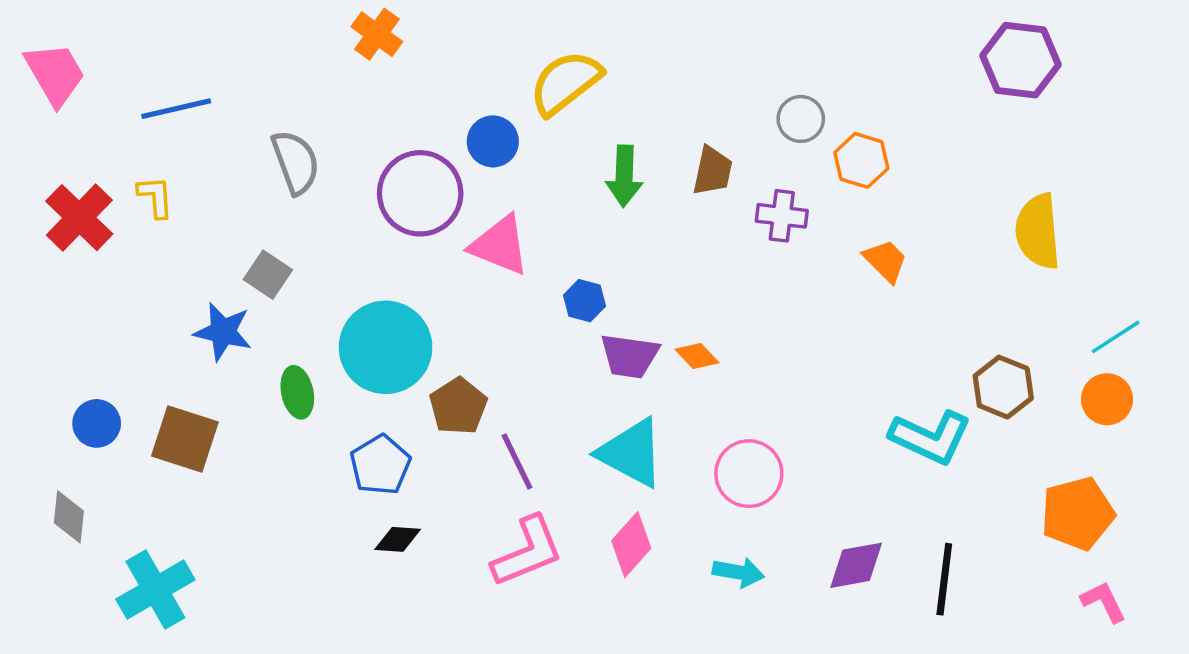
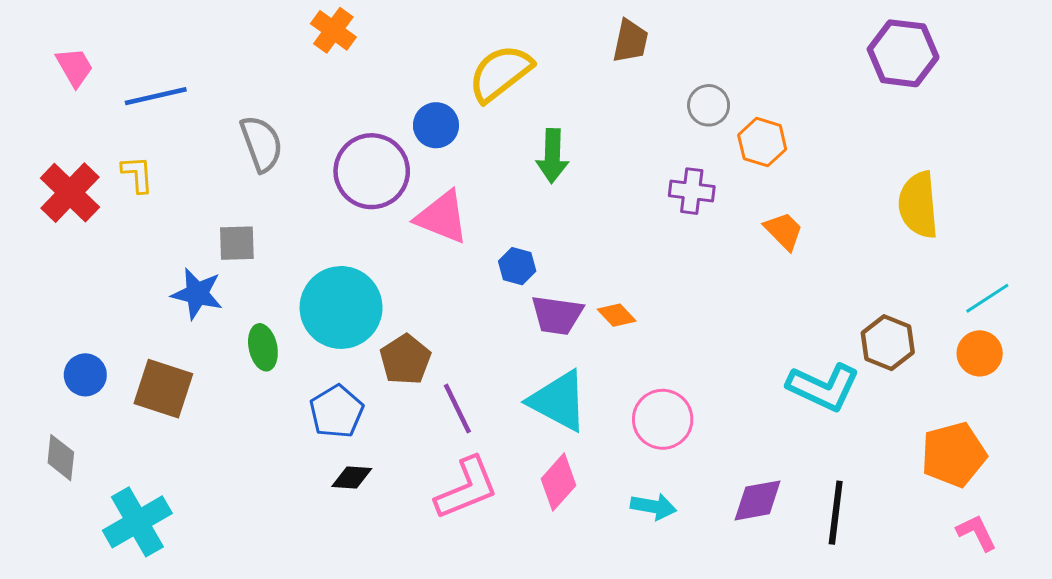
pink trapezoid: (55, 74) -> (75, 67), moved, size x0.7
brown trapezoid: (713, 171) -> (630, 41), moved
gray square: (268, 275) -> (237, 243), turned -36

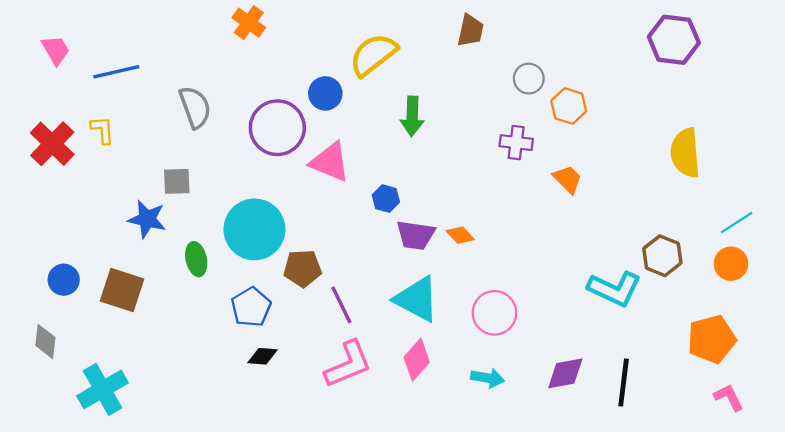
orange trapezoid: (784, 231) -> (568, 179), moved
brown pentagon: (405, 360) -> (302, 268), turned 30

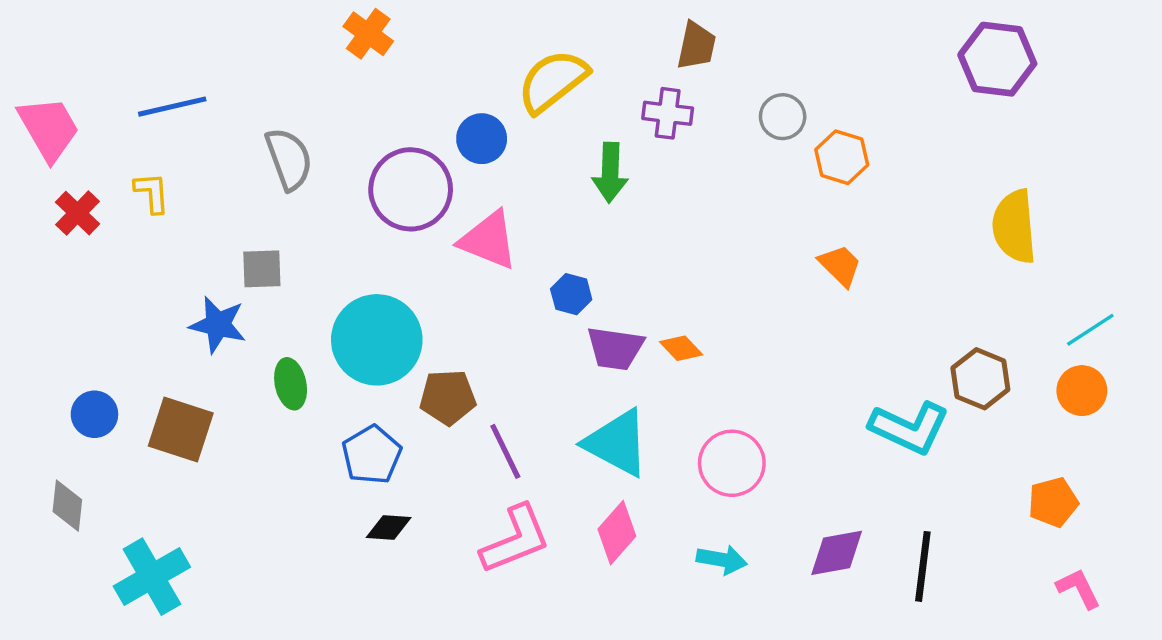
pink trapezoid: (56, 50) -> (49, 128), moved, size x1.5
purple cross: (516, 143) -> (668, 113), moved
red cross: (52, 144) -> (78, 213), size x0.7
orange pentagon: (712, 339) -> (1053, 502), size x0.7

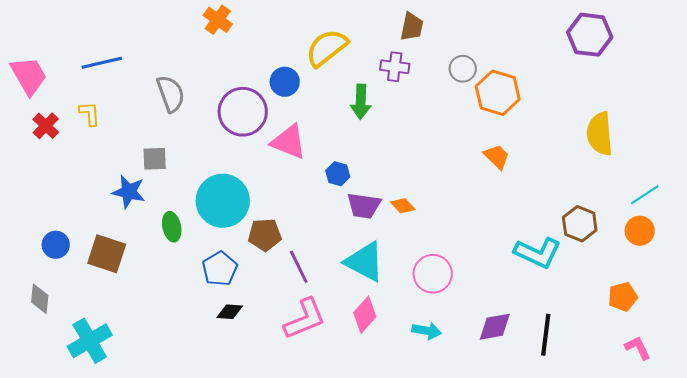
orange hexagon: (842, 157) -> (498, 93), size x1.4

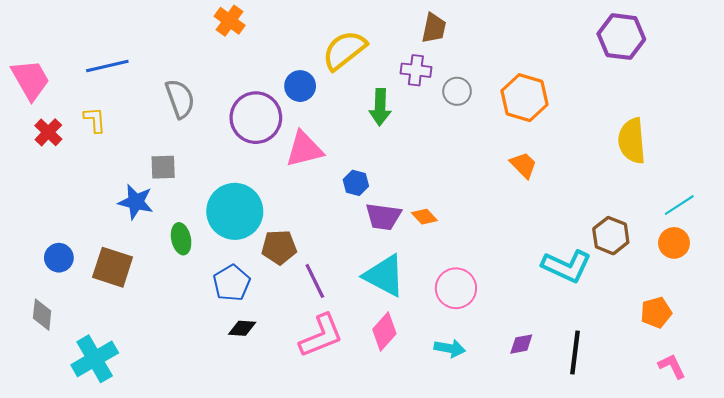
gray circle: (463, 69) -> (457, 91), moved
pink triangle: (289, 142) -> (304, 149), turned -36
purple diamond: (495, 327) -> (521, 344), size x0.7

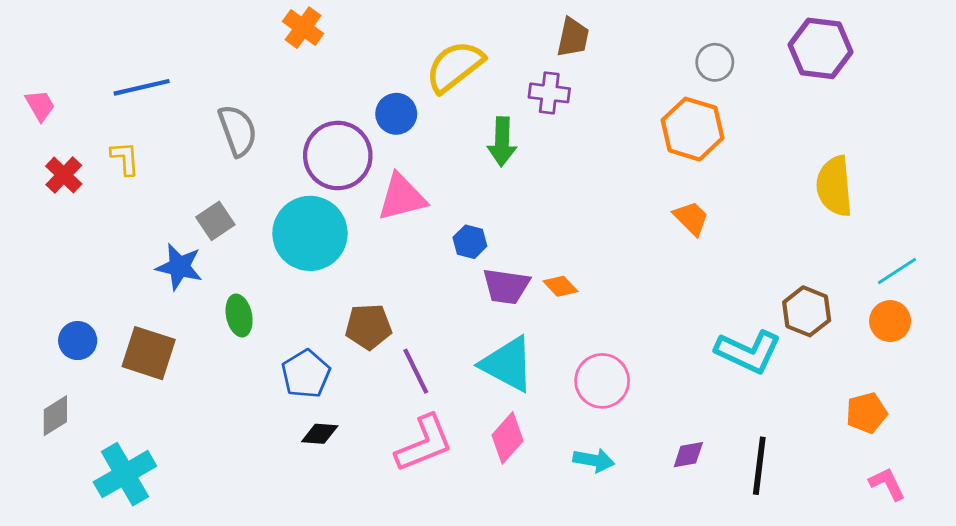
pink trapezoid: (30, 80) -> (40, 105), size x0.6
gray circle: (457, 91) -> (715, 62), moved
gray square: (163, 167) -> (215, 221), turned -32
cyan circle: (235, 211) -> (310, 233), moved
gray diamond: (42, 315) -> (55, 416), turned 52

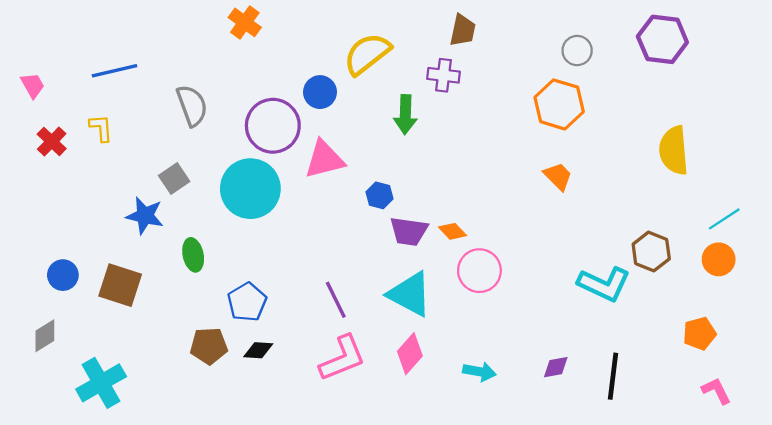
brown pentagon: (368, 327) -> (209, 346), moved
pink circle: (602, 381) -> (479, 271), moved

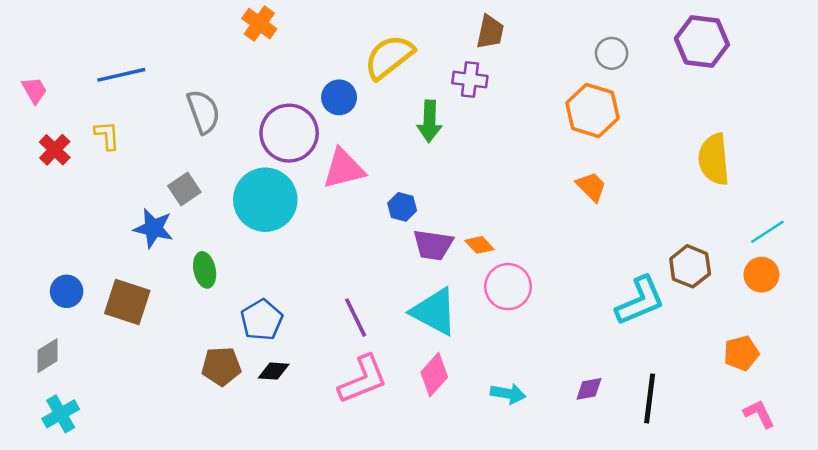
cyan L-shape: (604, 284) -> (640, 301), turned -48
cyan cross: (101, 383) -> (61, 414), moved, size x0.7

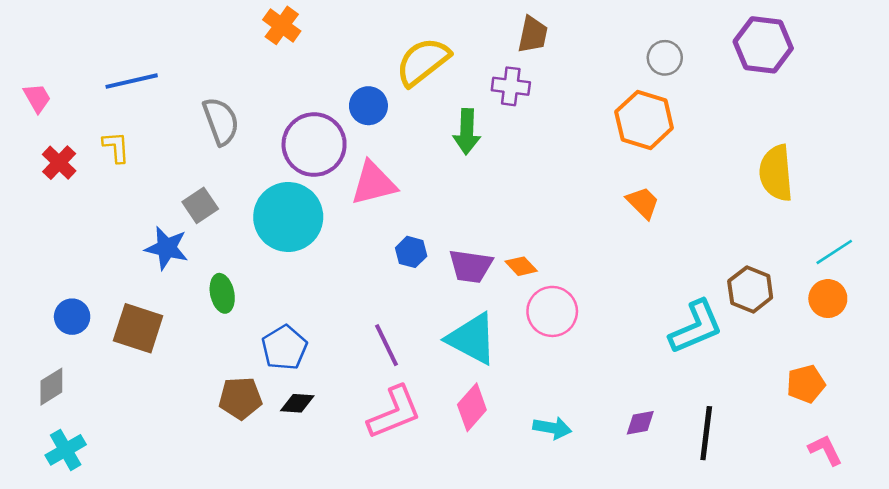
blue hexagon: (402, 207) -> (411, 252), moved

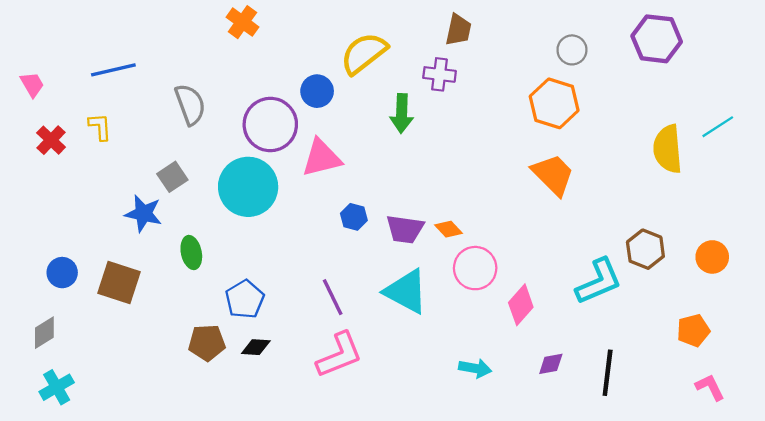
orange trapezoid: (643, 203) -> (553, 175), size x1.5
cyan line: (834, 252) -> (718, 127), moved
pink diamond: (472, 407) -> (521, 305), moved

